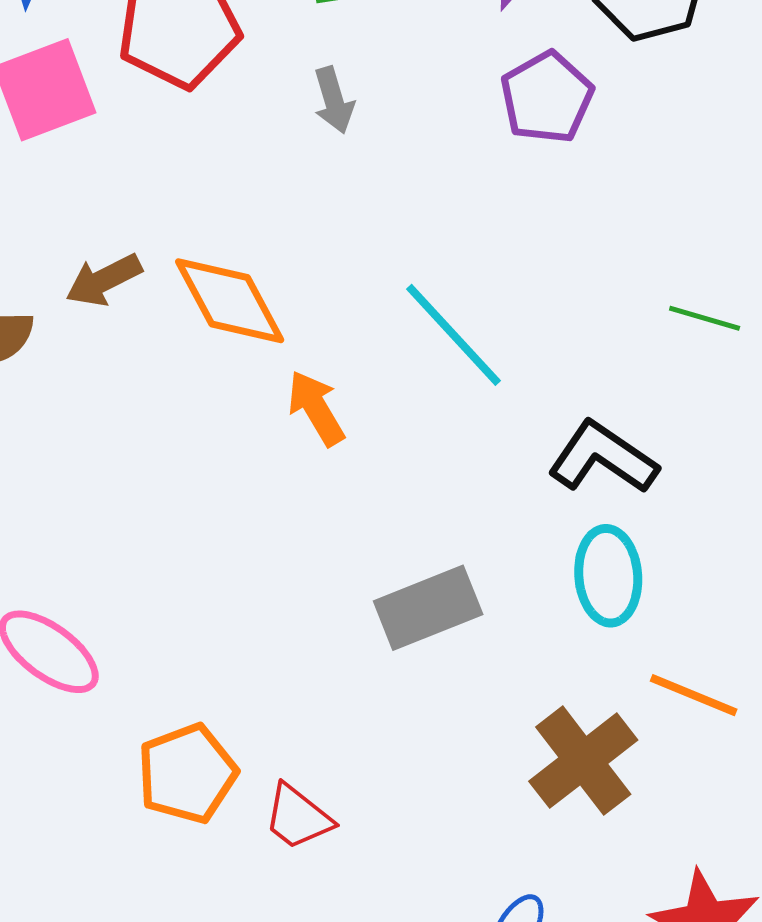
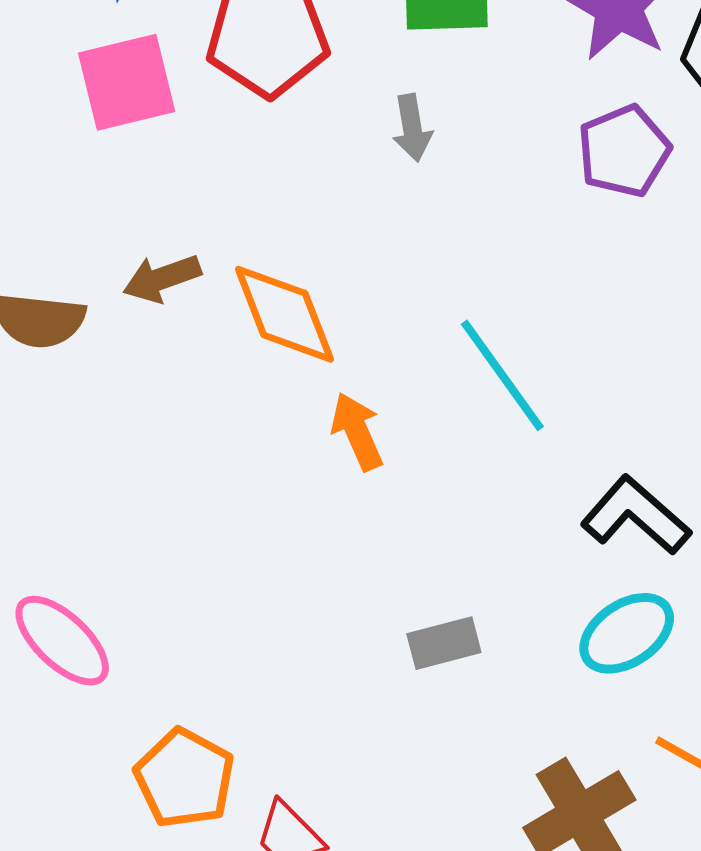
cyan ellipse: (608, 576) -> (627, 633), turned 54
gray rectangle: (428, 608) -> (444, 643), size x0.7
orange pentagon: (187, 773) -> (185, 778), turned -30

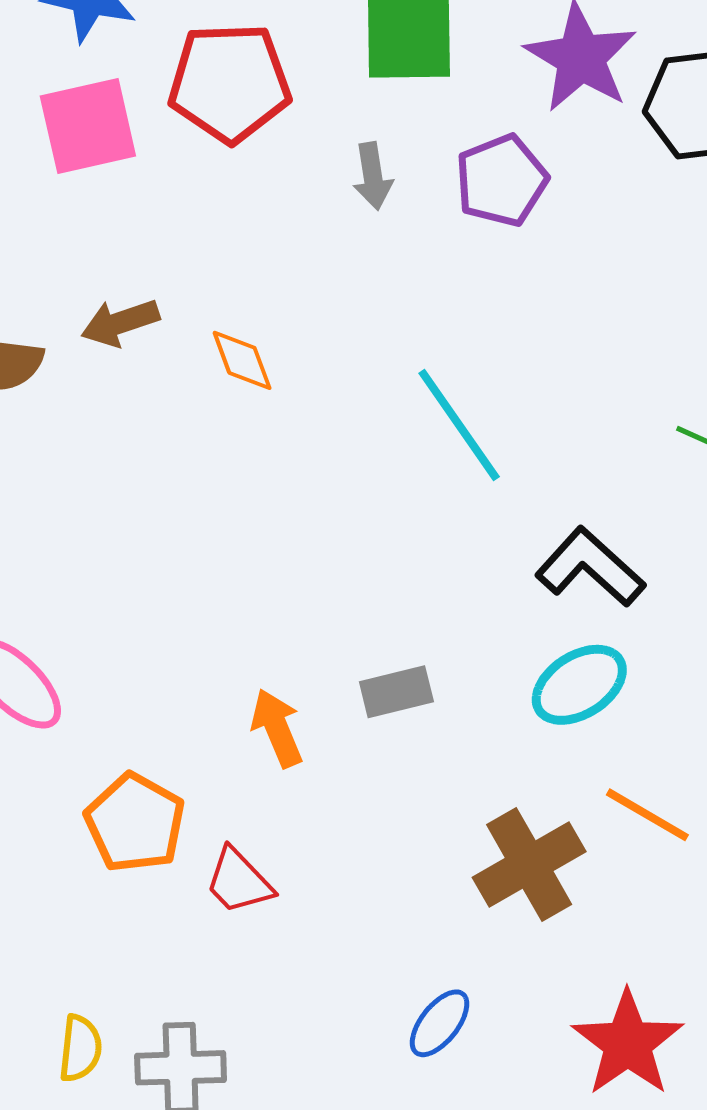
purple pentagon: (624, 151) -> (501, 181), moved
orange diamond: (284, 314) -> (242, 360), size x0.6
orange arrow: (357, 431) -> (277, 728), moved

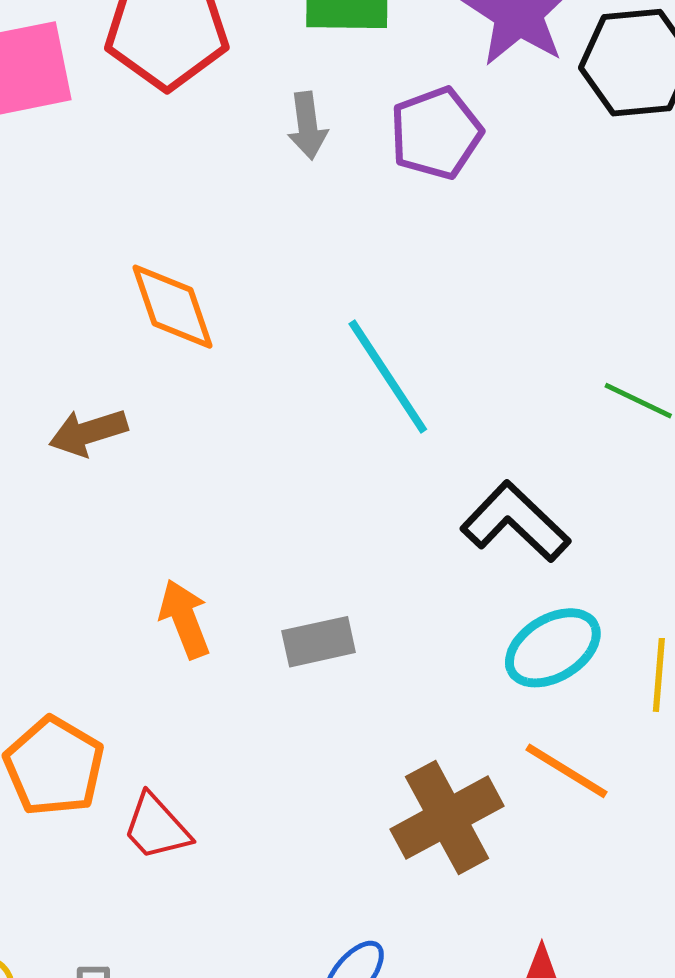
brown arrow: (120, 323) -> (88, 432), moved
orange diamond: (242, 360) -> (172, 307), size x1.4
cyan ellipse: (579, 685) -> (553, 648), moved
orange arrow: (277, 728) -> (184, 619), moved

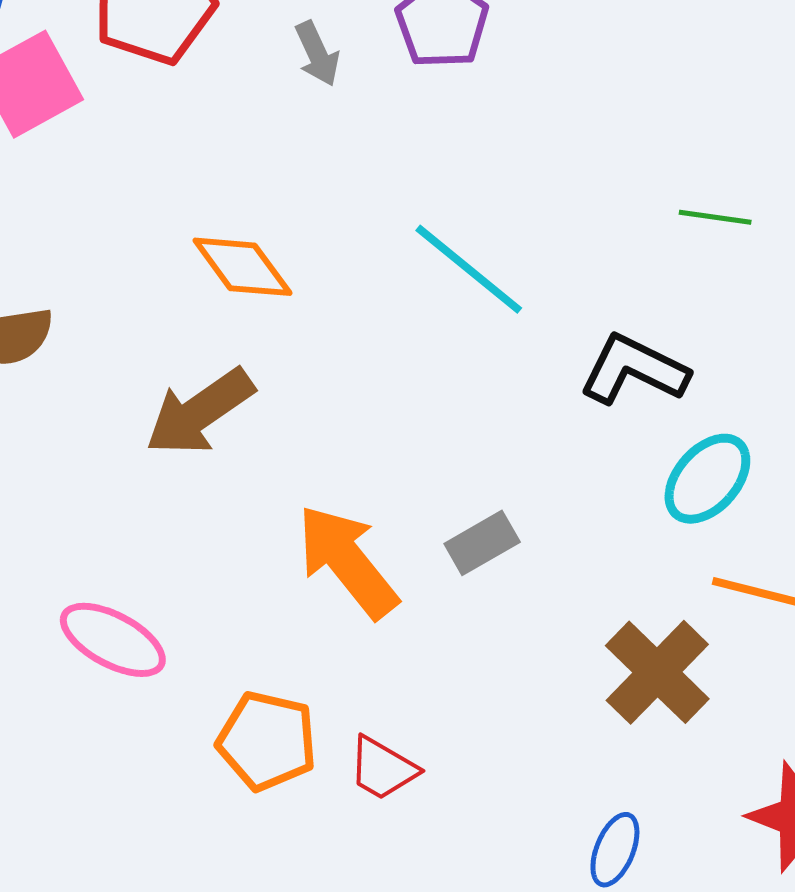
brown arrow: (88, 432) -> (200, 412), size x1.5
orange arrow: (184, 619) -> (347, 561), size x1.6

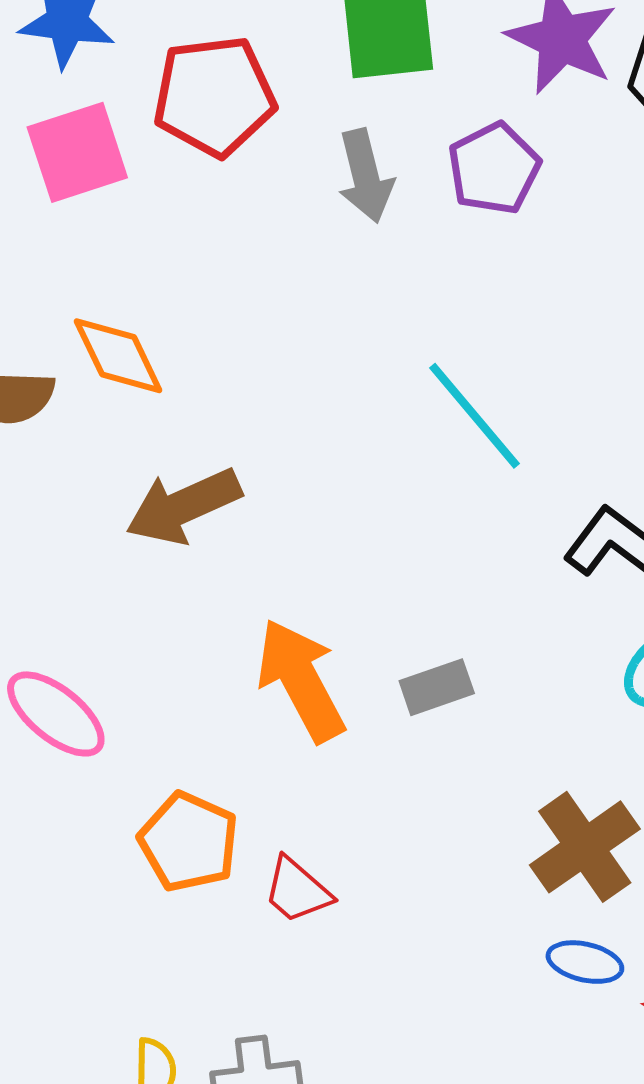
gray arrow: (317, 54) -> (365, 176), size x1.4
orange diamond: (242, 267) -> (118, 356), moved
blue ellipse: (615, 850) -> (585, 962), moved, turned 70

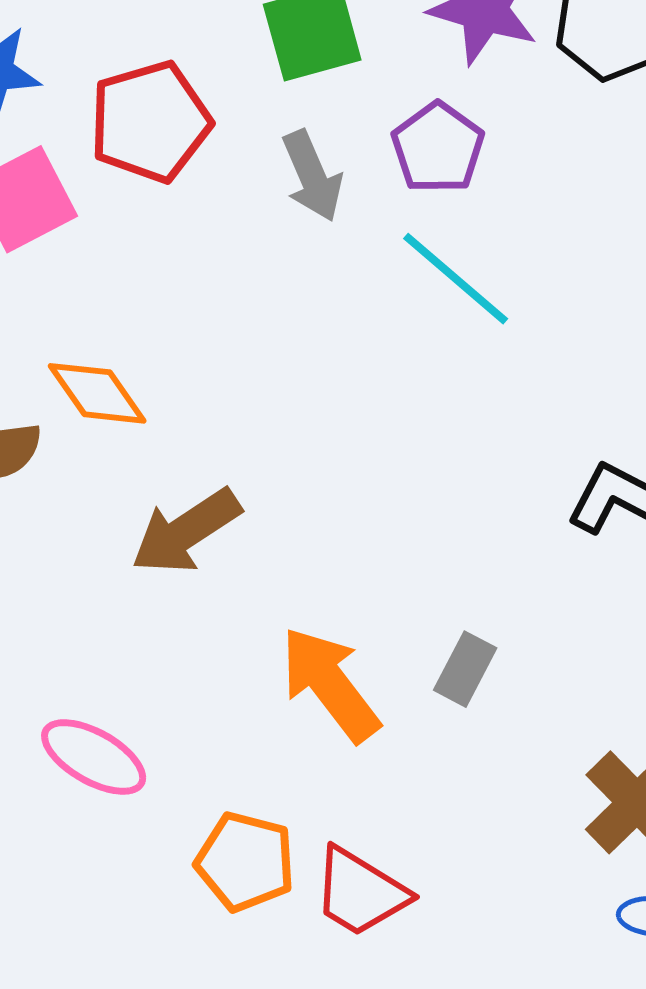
cyan line: (474, 416) -> (456, 279), moved
gray rectangle: (437, 687) -> (465, 669), turned -34
red trapezoid: (297, 890) -> (360, 892), size x1.4

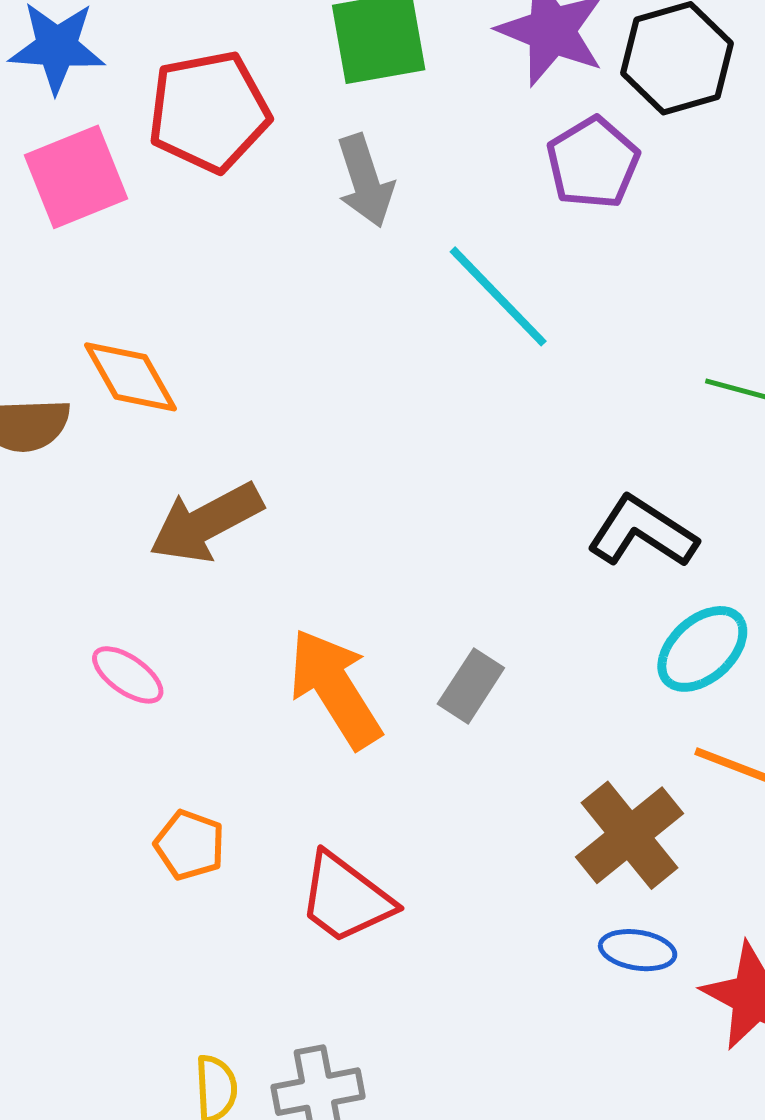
purple pentagon: (438, 148) -> (593, 163), moved
pink ellipse: (94, 757) -> (128, 675), moved, size x0.7
orange pentagon: (245, 862) -> (190, 845), moved, size x0.7

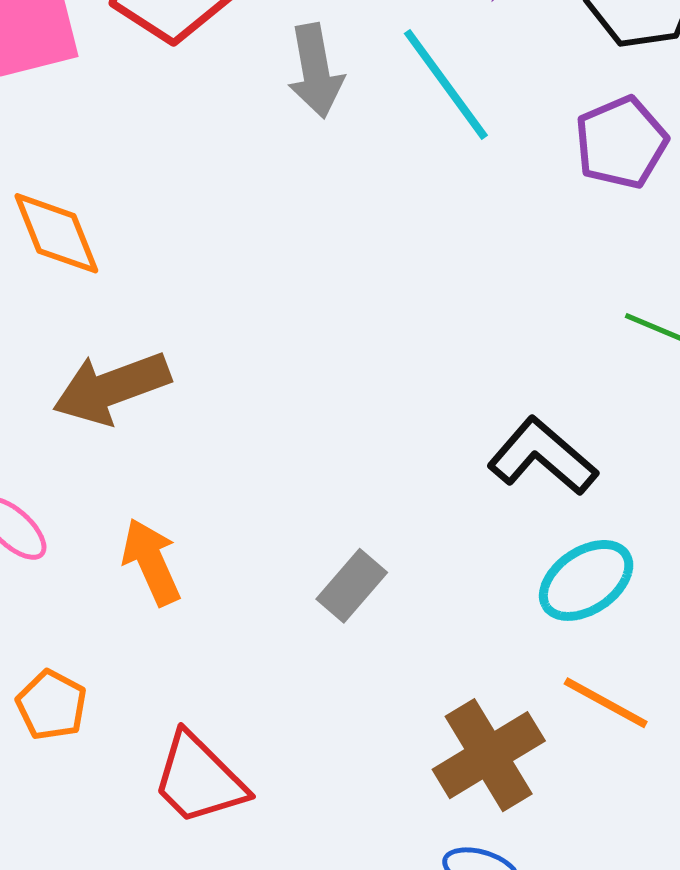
purple pentagon: (593, 163) -> (621, 143), moved
cyan line: (498, 296) -> (446, 84), moved
orange arrow: (335, 688) -> (151, 562), moved, size x0.7

